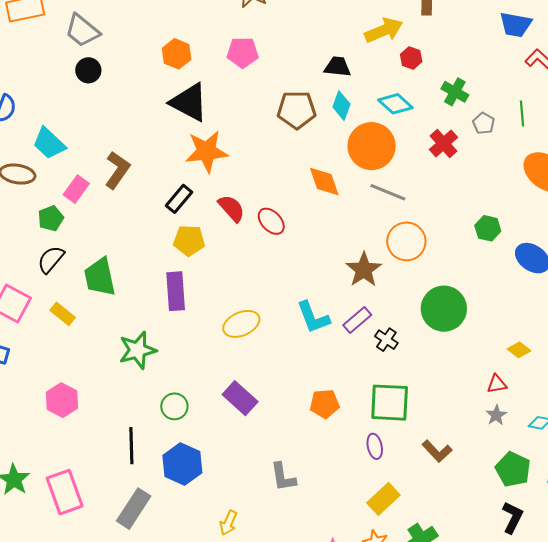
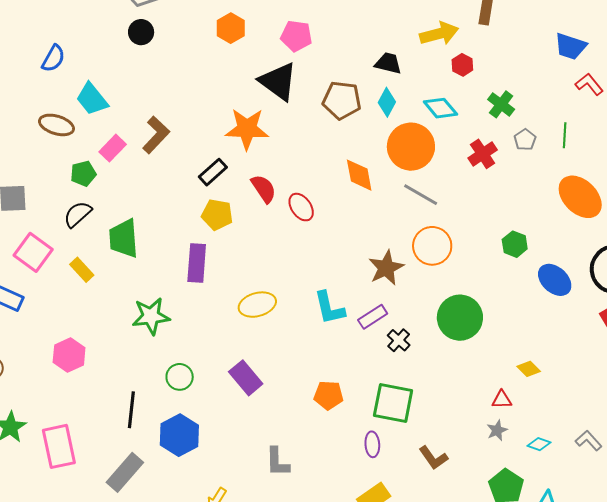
black triangle: (189, 102) -> (278, 82), moved

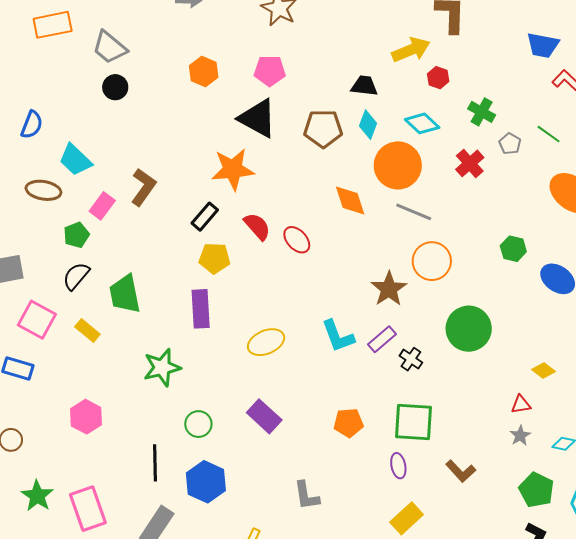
green line: (565, 135) -> (549, 134), turned -50

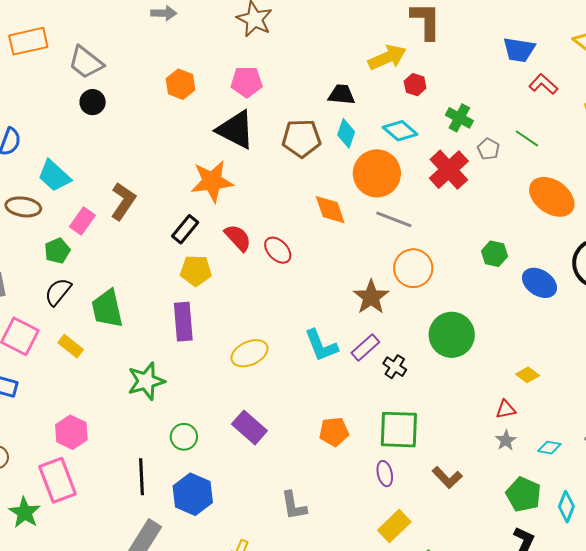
red cross: (470, 163) -> (449, 170), size x1.4
pink rectangle: (88, 509) -> (58, 480), moved

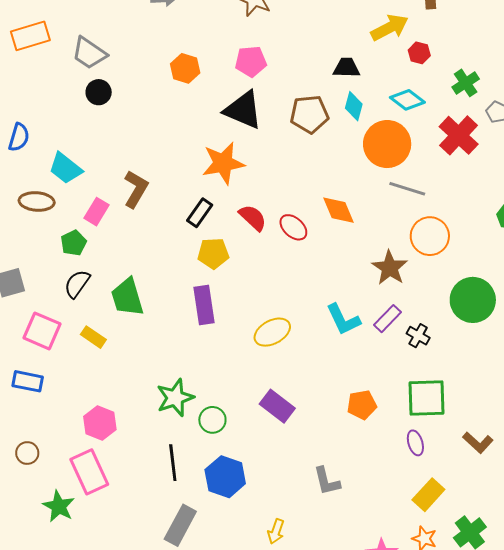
green cross: (459, 118) -> (466, 83), turned 32
orange diamond: (330, 210) -> (339, 210), moved
green star: (146, 381) -> (175, 398), moved

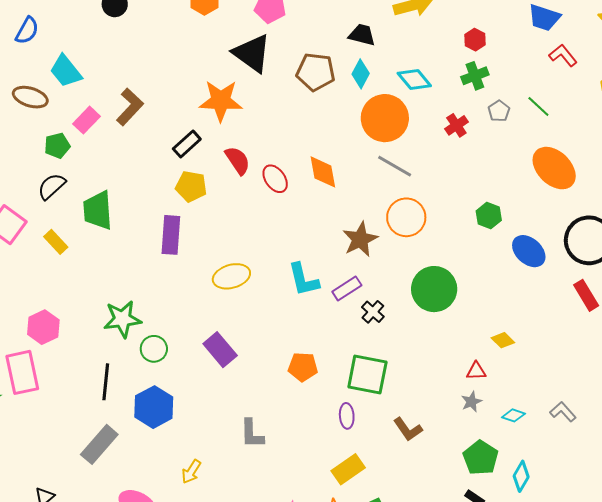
red hexagon: (419, 53) -> (475, 40), moved
red cross: (459, 135) -> (456, 125), size x0.6

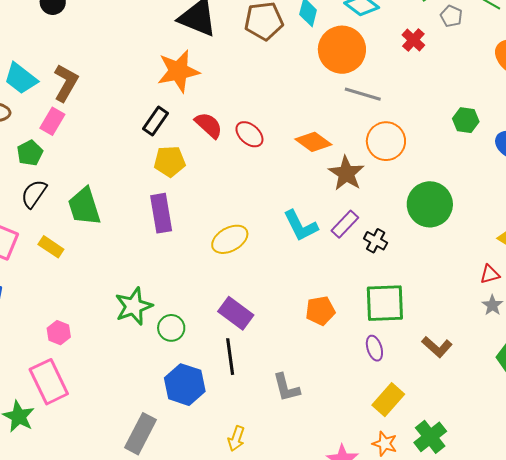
brown L-shape: (130, 107) -> (66, 83), moved
orange diamond: (323, 172) -> (313, 142), moved, turned -30
pink hexagon: (43, 327) -> (59, 333), size x0.7
black line: (106, 382) -> (230, 357), moved

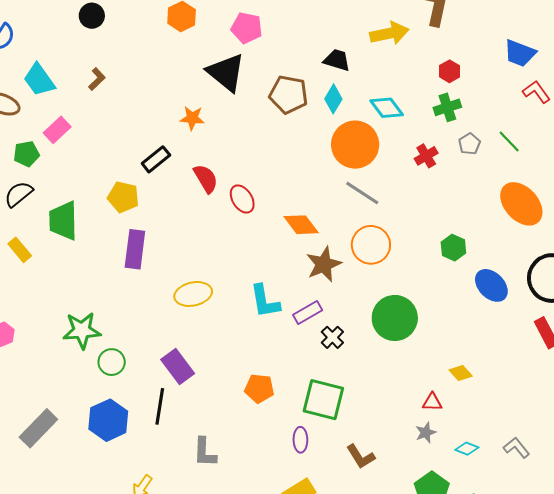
orange star: (178, 71) -> (192, 118), size x0.6
brown L-shape: (66, 83) -> (97, 79), moved, size x0.6
yellow pentagon: (170, 161) -> (123, 197), moved
gray rectangle: (141, 434) -> (38, 428), moved

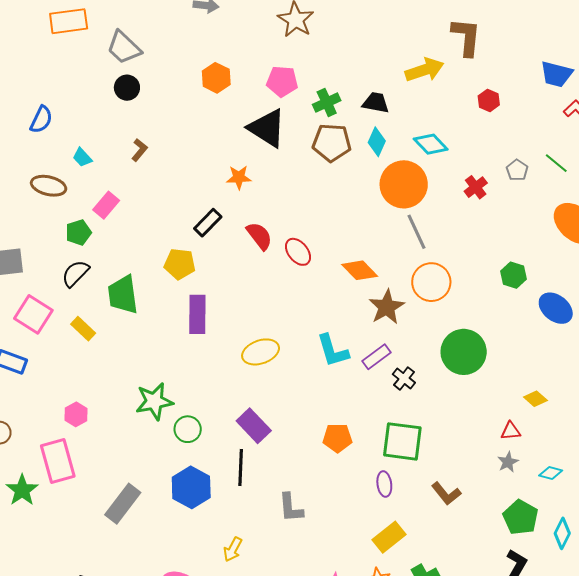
cyan trapezoid: (39, 80) -> (82, 158), size x0.6
green cross: (447, 107) -> (327, 102), moved
gray line: (362, 193) -> (417, 232), turned 39

